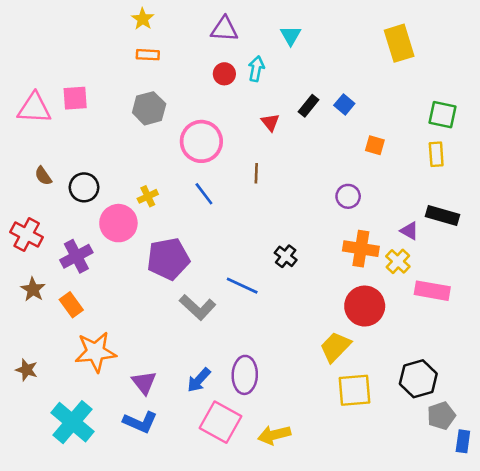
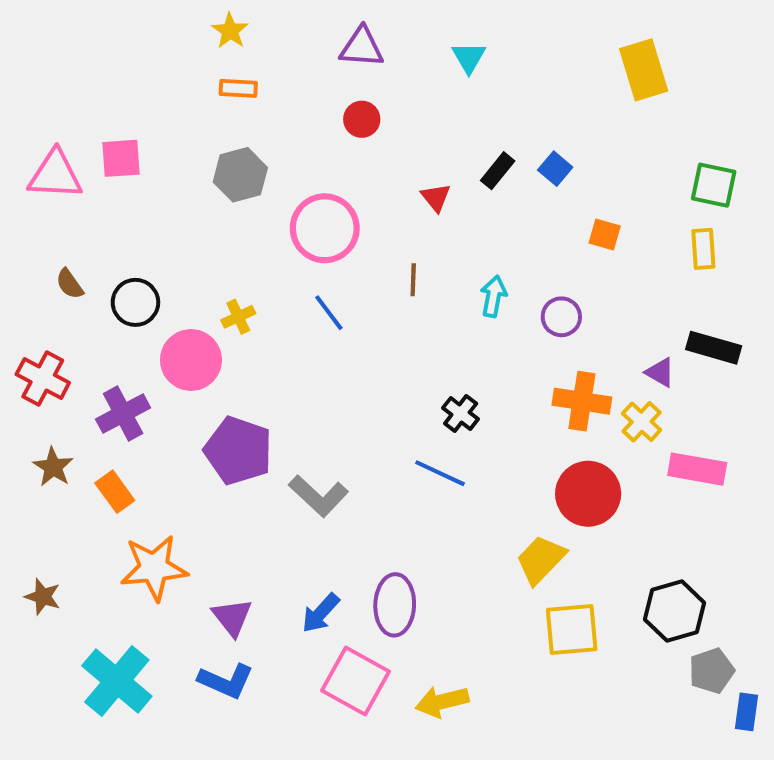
cyan arrow: (256, 69) -> (493, 296), moved
purple pentagon: (168, 259) -> (238, 451), moved, turned 30
blue line: (242, 286) -> (440, 473), moved

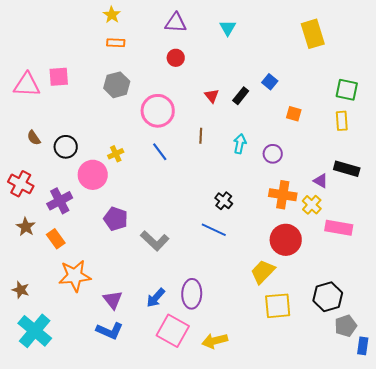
black rectangle: (498, 171) -> (241, 96), moved
purple pentagon: (238, 451) -> (116, 219), size x0.7
cyan cross: (117, 681) -> (35, 331), moved

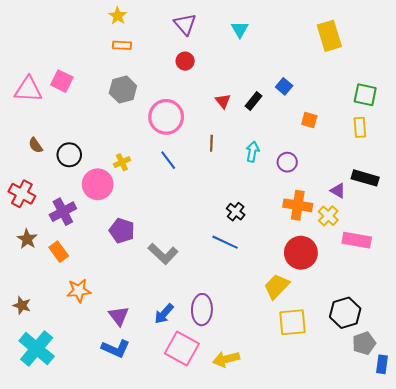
purple triangle: (176, 23) -> (185, 24), turned 45
pink square: (59, 77) -> (62, 81), turned 30
orange star: (75, 276) -> (79, 291), size x0.7

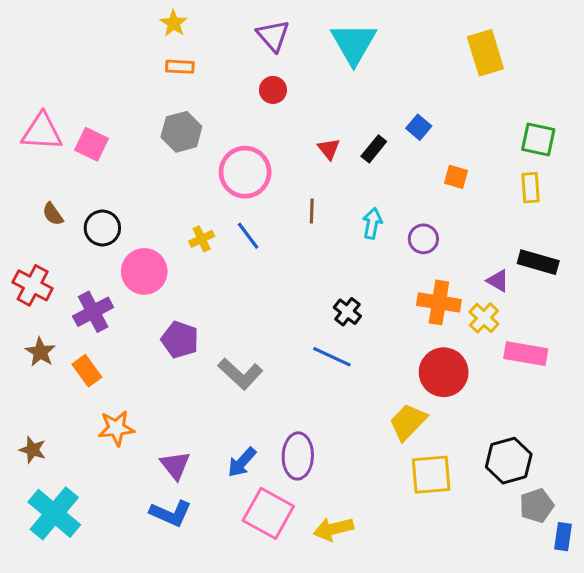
cyan triangle: (240, 29) -> (354, 43), size x1.8
pink square: (62, 81) -> (92, 144), moved
yellow cross: (122, 162) -> (202, 239), moved

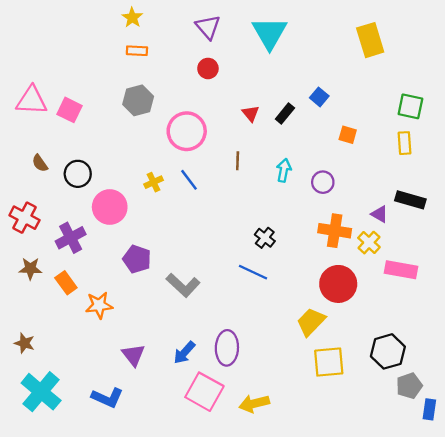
brown star: (40, 352) -> (30, 269), turned -30
orange star: (116, 428) -> (99, 305), moved
blue L-shape: (171, 513) -> (107, 398), moved

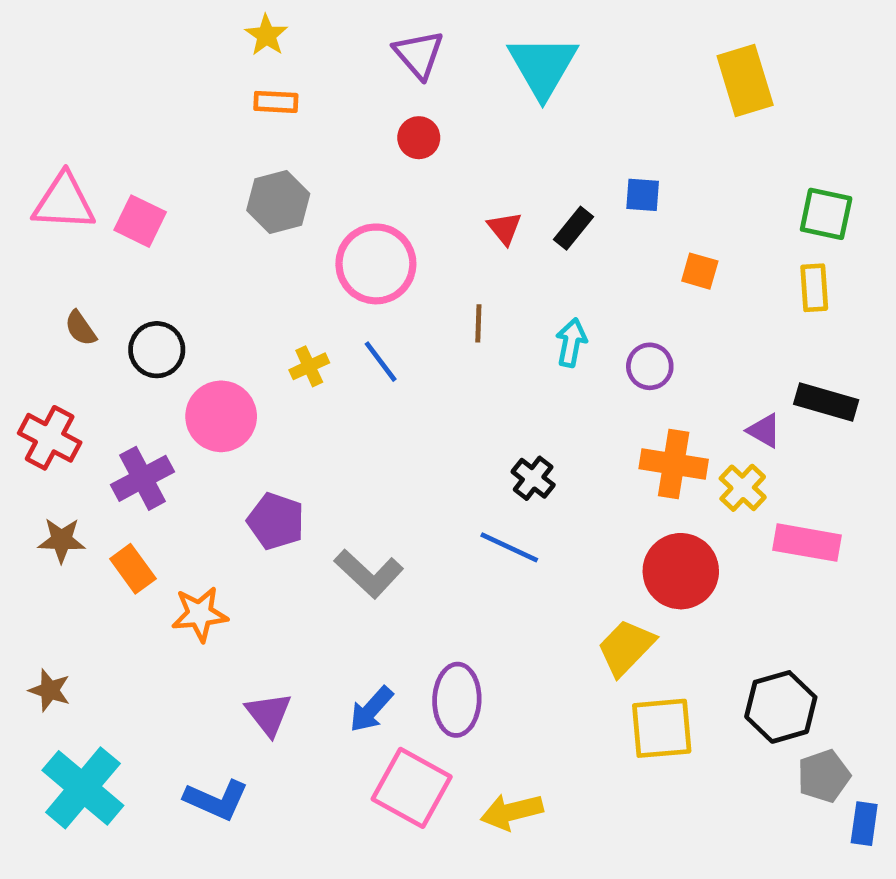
blue square: (319, 97) -> (643, 195), turned -36

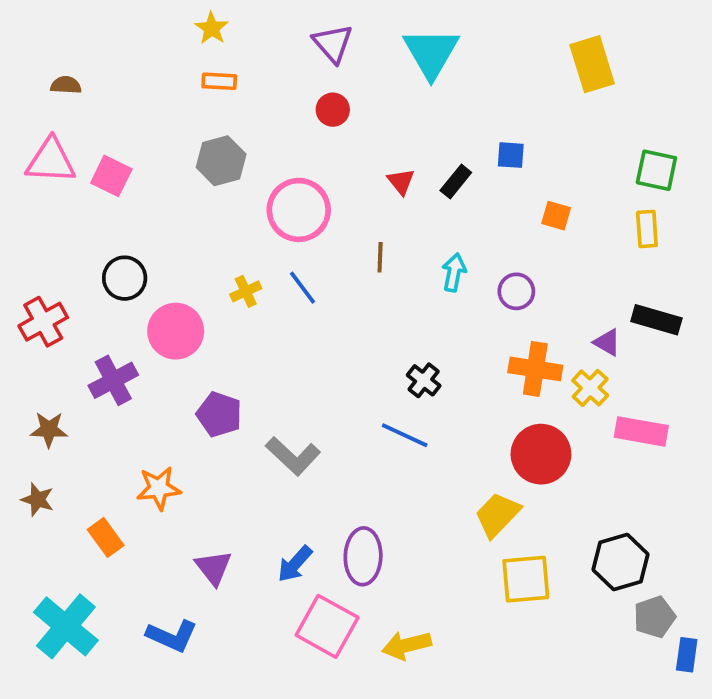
brown semicircle: (81, 328) -> (66, 85), moved, turned 128
red cross: (50, 438) -> (43, 322), moved, turned 33
orange rectangle: (133, 569) -> (106, 537), moved
brown star: (50, 690) -> (38, 500), moved

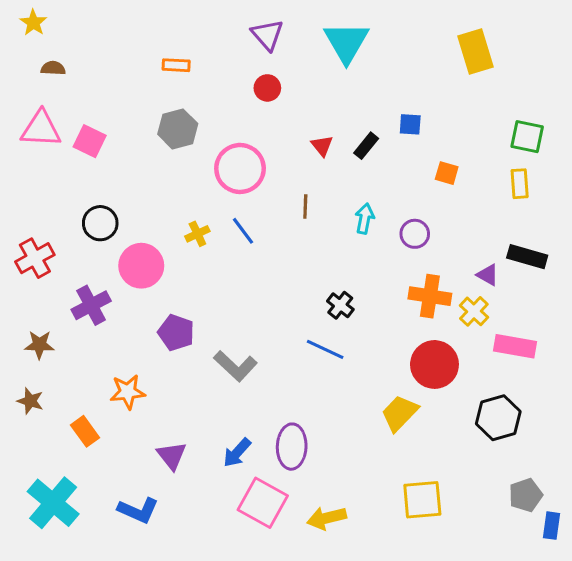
yellow star: (212, 28) -> (33, 23), moved
black hexagon: (620, 562) -> (498, 418), moved
yellow square: (526, 579) -> (422, 500), moved

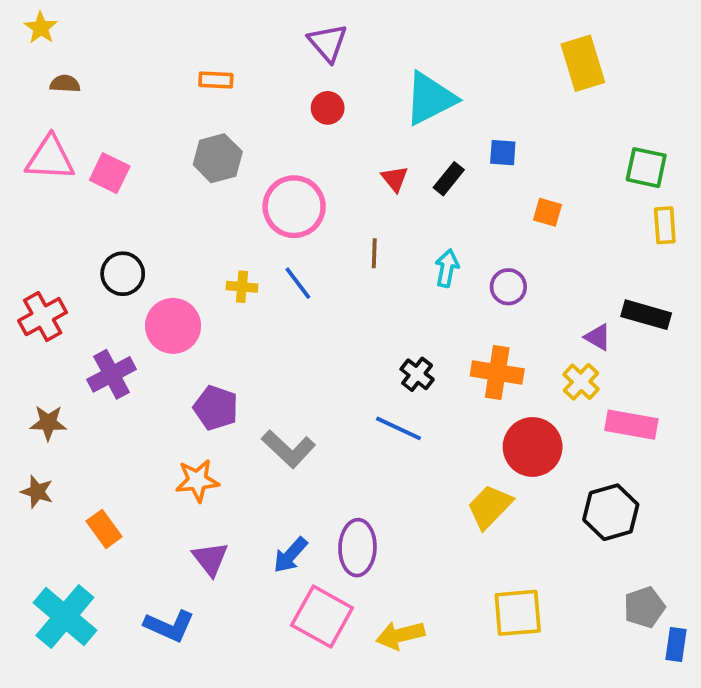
cyan triangle: (346, 42) -> (430, 99), moved, turned 33
yellow rectangle: (520, 184) -> (665, 225), moved
yellow cross: (197, 234) -> (242, 287), turned 30
orange cross: (430, 296) -> (497, 372), moved
orange star: (128, 392) -> (197, 481), moved

